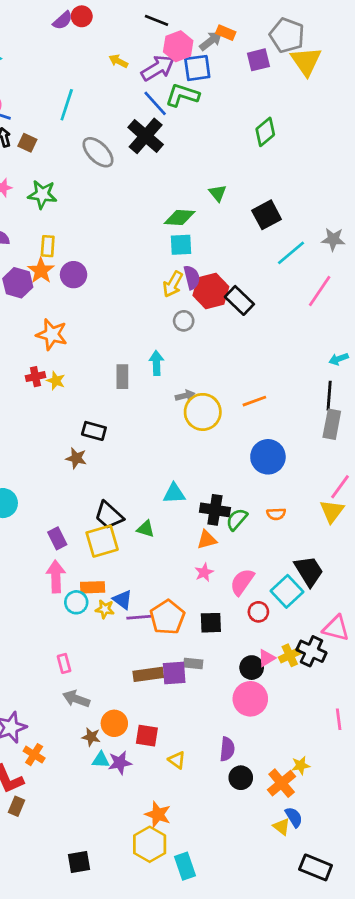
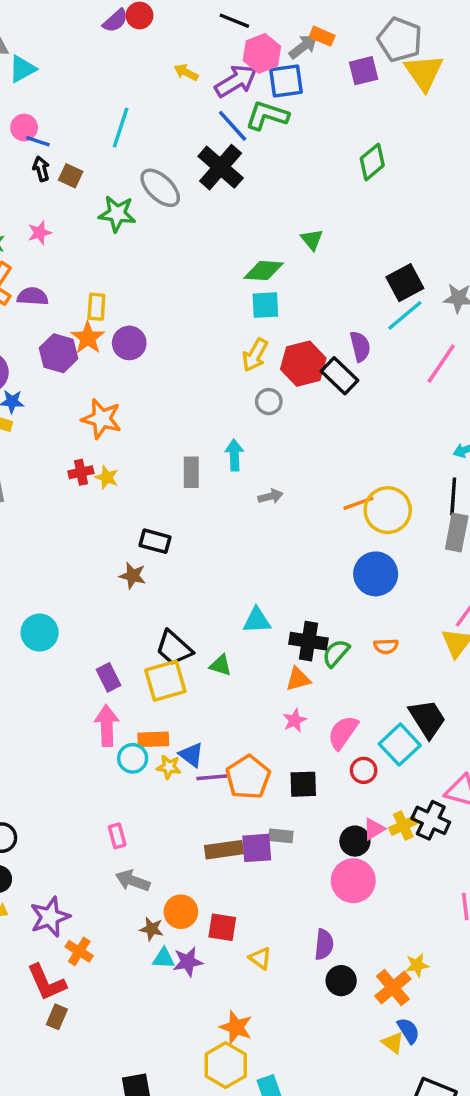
green star: (42, 194) -> (117, 214), moved
black square: (267, 215) -> (405, 283), moved
purple semicircle: (192, 277) -> (360, 346), moved
yellow circle: (203, 412) -> (388, 510), moved

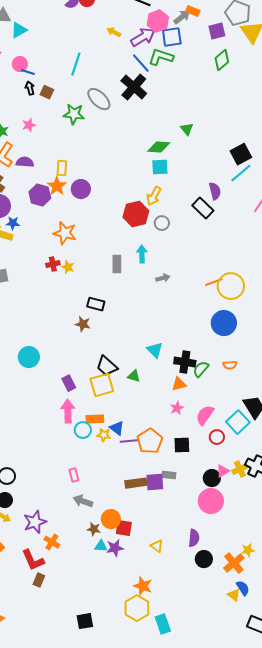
green diamond: (372, 162) -> (222, 60), moved
red hexagon: (303, 364) -> (136, 214), moved
cyan triangle: (257, 620) -> (155, 350), turned 48
red square: (222, 927) -> (124, 528), moved

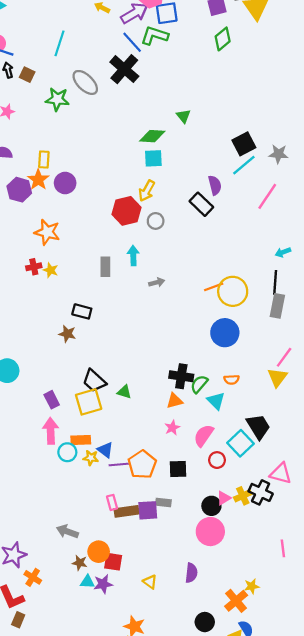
cyan triangle: (155, 350) -> (216, 401), moved
pink rectangle: (74, 475) -> (112, 502), moved
black circle: (204, 559) -> (205, 622), moved

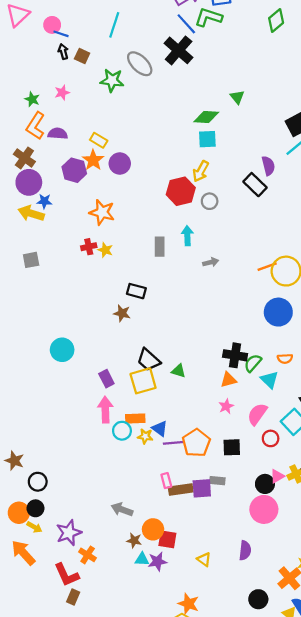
yellow rectangle: (44, 160) -> (99, 140), turned -63

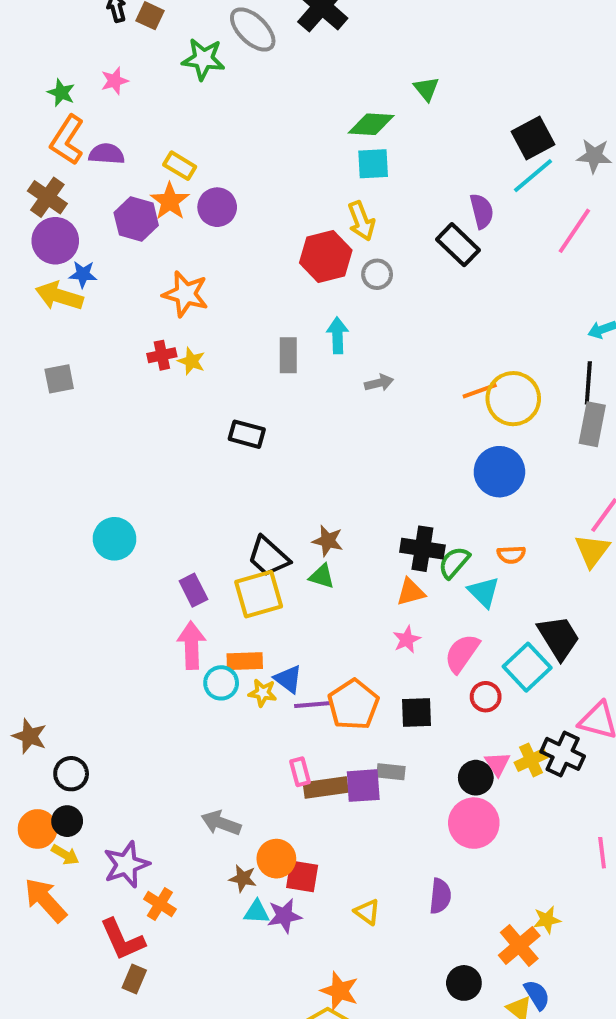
yellow arrow: (201, 171) -> (361, 221), turned -50
brown star: (122, 313) -> (328, 541), moved
pink triangle: (277, 476) -> (497, 764), turned -32

